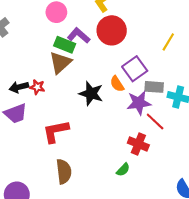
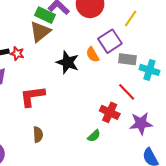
yellow line: (168, 42) -> (131, 18), moved
purple star: (139, 103) -> (141, 123), moved
brown semicircle: (64, 171) -> (38, 135), size x0.7

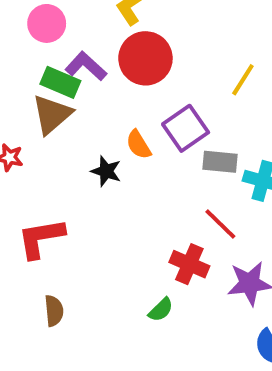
yellow line: (131, 18) -> (243, 80), moved
orange semicircle: (92, 55) -> (139, 145), moved
black star: (68, 62) -> (106, 171), size x0.7

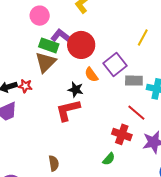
red circle: (145, 58) -> (81, 45), moved
red L-shape: (41, 238) -> (68, 110), moved

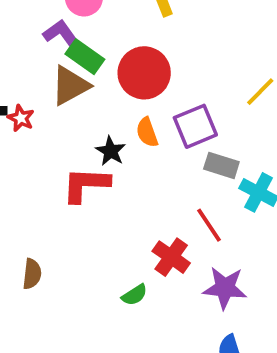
purple L-shape: (61, 36) -> (63, 35), moved

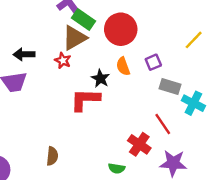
red star: (21, 118) -> (63, 60), moved
purple square: (195, 126) -> (153, 62), size x0.6
green semicircle: (134, 295) -> (117, 168), turned 42

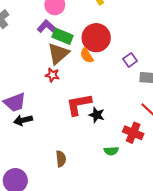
black arrow: (24, 54) -> (23, 120), moved
orange semicircle: (123, 66) -> (87, 55), moved
black star: (100, 79) -> (97, 115), moved
green semicircle: (117, 168) -> (111, 151), moved

